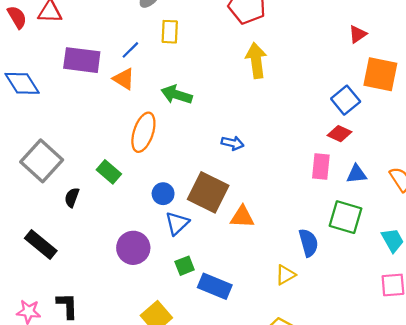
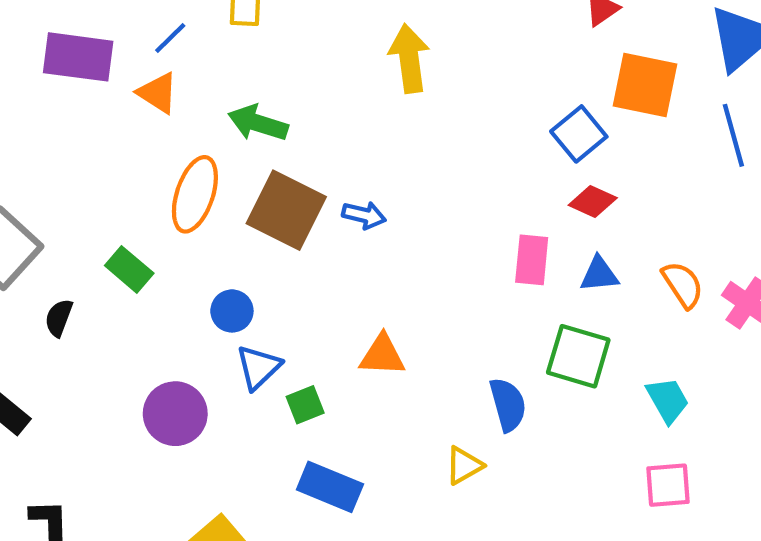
red diamond: (339, 134) -> (593, 201), moved
brown square: (208, 192) -> (286, 210), moved
green square: (185, 266) -> (305, 405), moved

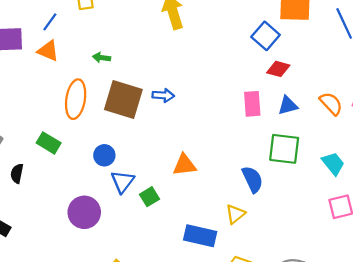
green arrow: (258, 123) -> (102, 58), size x0.6
blue rectangle: (330, 487) -> (200, 236), moved

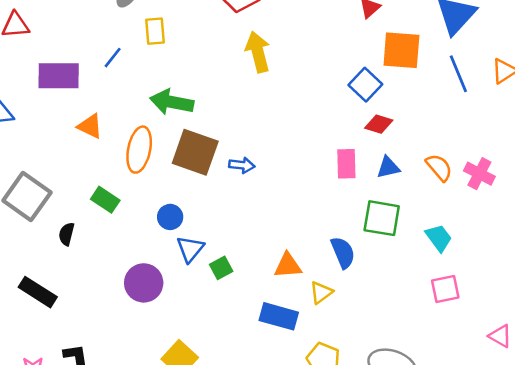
orange triangle: (48, 51) -> (90, 126), moved
green arrow: (102, 58) -> (172, 102), size x2.0
blue arrow: (163, 95) -> (242, 165), moved
orange triangle: (184, 165) -> (288, 266), moved

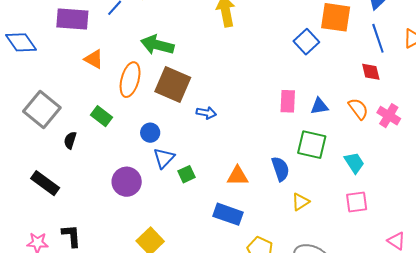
red diamond: (379, 124) -> (371, 72), moved, turned 55
blue arrow: (242, 165) -> (206, 113), moved
yellow triangle: (321, 292) -> (300, 202), moved

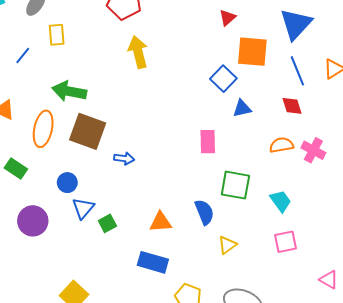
blue triangle: (319, 106) -> (242, 108), moved
orange semicircle: (358, 109) -> (281, 145), turned -60
purple circle: (127, 182) -> (33, 221), moved

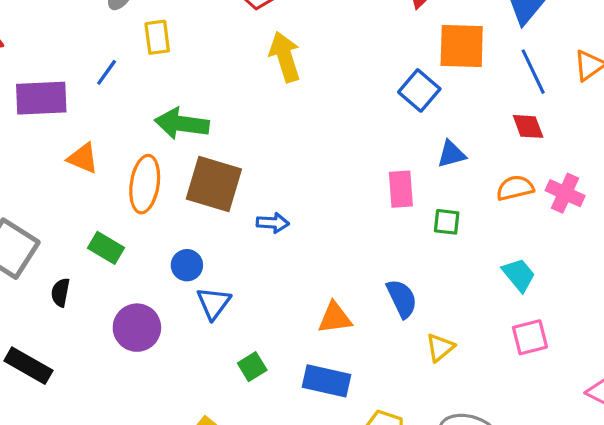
blue triangle: (242, 108) -> (451, 154), moved
green square: (235, 185) -> (447, 222), moved, size x0.6
green square: (107, 223) -> (252, 367), moved

